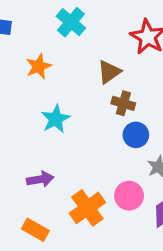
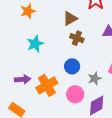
blue circle: (136, 135) -> (72, 66), moved
orange cross: (87, 208) -> (47, 85), moved

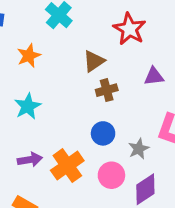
brown cross: (77, 38) -> (107, 90), turned -32
cyan star: (35, 44) -> (28, 106), moved

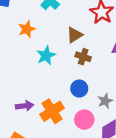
brown cross: (107, 90) -> (83, 57), turned 32
cyan star: (28, 106) -> (46, 56), moved

